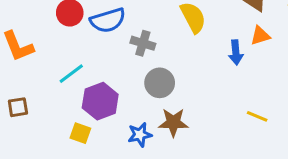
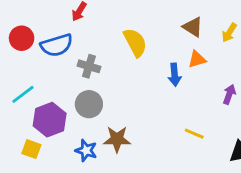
gray circle: (160, 83) -> (89, 104), moved
blue star: (140, 135) -> (86, 150), turned 30

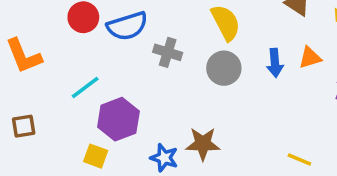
orange triangle: (197, 59) -> (310, 58), moved
gray circle: (89, 104) -> (224, 68), moved
yellow line: (194, 134) -> (299, 160), moved

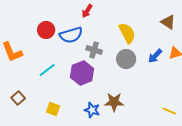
blue arrow: (275, 63) -> (155, 56), turned 49
purple hexagon: (118, 119) -> (82, 73), moved
brown square: (24, 126) -> (18, 98), moved, turned -32

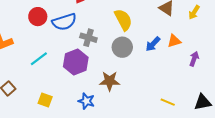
brown star: (114, 102) -> (110, 81), moved

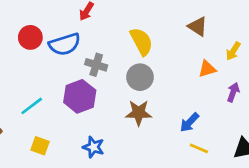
yellow arrow: (194, 12) -> (233, 51), moved
blue arrow: (153, 44) -> (189, 122), moved
cyan line: (39, 59) -> (32, 106), moved
brown star: (110, 81) -> (139, 113), moved

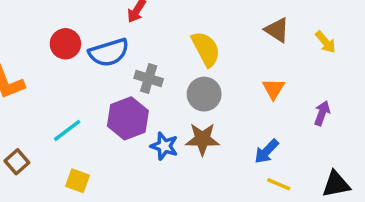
yellow arrow: (233, 51) -> (325, 42), moved, turned -72
orange triangle: (207, 69) -> (273, 89), moved, turned -42
blue star: (93, 147) -> (164, 146), moved

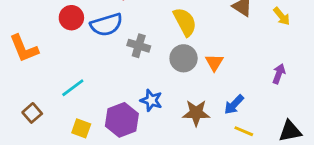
orange triangle: (273, 89) -> (214, 63), moved
purple hexagon: (128, 118) -> (122, 120), moved
brown star: (202, 139) -> (196, 113), moved

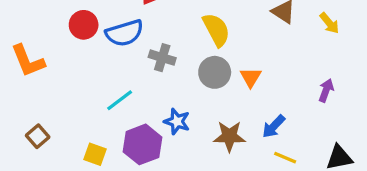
cyan line: (73, 88) -> (120, 100), moved

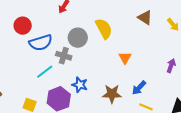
blue semicircle: (125, 33) -> (41, 43), moved
gray cross: (162, 58) -> (64, 56), moved
gray circle: (215, 72) -> (78, 38), moved

